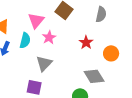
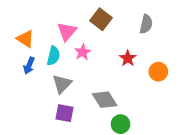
gray triangle: (44, 63) -> (62, 84), moved
gray diamond: (94, 76) -> (105, 100), moved

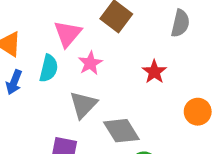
orange circle: (158, 72) -> (198, 112), moved
gray triangle: (62, 84) -> (83, 105), moved

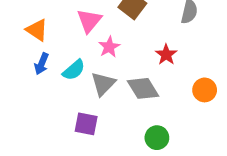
cyan semicircle: (49, 68) -> (74, 70), moved, turned 35
gray diamond: (121, 131) -> (143, 88), moved

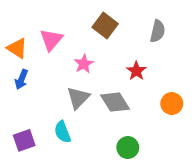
pink triangle: (89, 21) -> (51, 40), moved
cyan semicircle: (74, 70) -> (63, 132), moved, turned 110
purple square: (86, 124) -> (24, 140), moved, turned -30

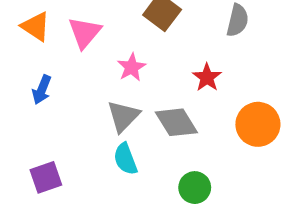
orange triangle: (17, 48) -> (36, 26), moved
orange circle: (172, 104) -> (258, 124), size x1.4
cyan semicircle: (63, 132) -> (125, 159), moved

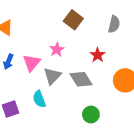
pink triangle: (85, 33) -> (31, 63), moved
cyan semicircle: (125, 159) -> (39, 99), moved

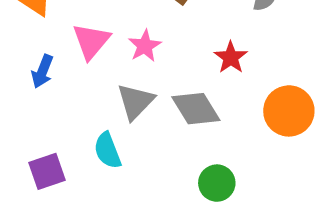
pink triangle: (31, 63) -> (91, 41), moved

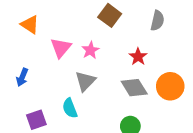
blue arrow: (42, 71) -> (22, 77), moved
gray diamond: (196, 109) -> (134, 88), moved

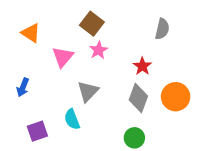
brown square: (110, 15) -> (92, 24), moved
pink star: (90, 50) -> (99, 50), moved
gray diamond: (134, 88) -> (138, 98), turned 52

